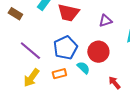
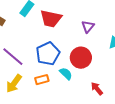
purple triangle: (105, 21) -> (88, 27), turned -32

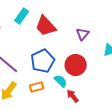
red trapezoid: (51, 19) -> (46, 26), turned 35
red arrow: (97, 89) -> (73, 96), moved

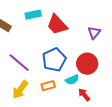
cyan rectangle: (22, 16) -> (33, 15), turned 42
cyan semicircle: (61, 81) -> (72, 80), turned 112

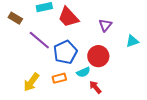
purple line: (19, 63) -> (39, 40), moved

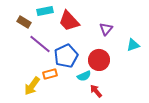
brown rectangle: (15, 18) -> (24, 22), moved
orange rectangle: (59, 78) -> (50, 74), moved

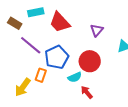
orange rectangle: (50, 74) -> (41, 75), turned -56

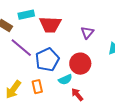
red trapezoid: (60, 22) -> (50, 25), turned -45
orange rectangle: (41, 75) -> (37, 87), moved, turned -32

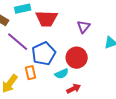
orange rectangle: (37, 87) -> (31, 73), moved
red arrow: (77, 95) -> (74, 89), turned 104

